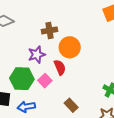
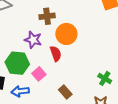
purple star: (37, 55) -> (33, 40), turned 30
pink square: (45, 81) -> (39, 74), moved

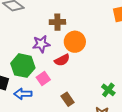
purple star: (33, 40) -> (41, 44), turned -30
red semicircle: (56, 54) -> (62, 60), turned 77

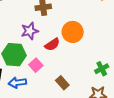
orange circle: (75, 42) -> (73, 32), moved
green cross: (108, 90) -> (102, 69), turned 32

